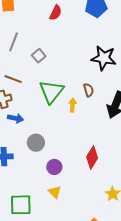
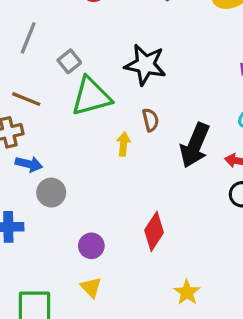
black star: (104, 58) -> (145, 65), moved
green triangle: (51, 92) -> (91, 96), moved, turned 36
gray circle: (36, 143) -> (51, 193), moved

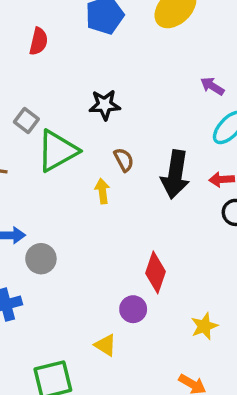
black star: (145, 65) -> (105, 105), size x0.7
purple circle: (91, 246) -> (133, 309), moved
yellow star: (187, 292) -> (204, 326), turned 30

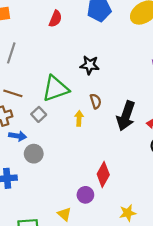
gray square: (26, 121) -> (39, 114), moved

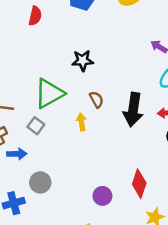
gray circle: (34, 154) -> (40, 182), moved
red diamond: (103, 174) -> (139, 184), moved
purple circle: (85, 195) -> (102, 196), moved

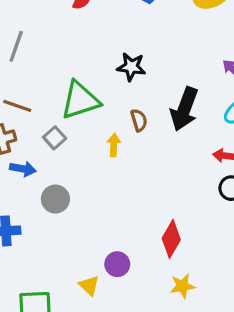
black arrow: (133, 110) -> (184, 109), moved
gray circle: (40, 182) -> (55, 199), moved
purple circle: (102, 196) -> (117, 264), moved

